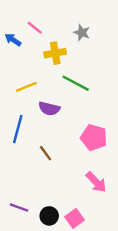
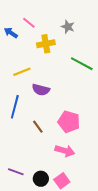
green line: (76, 83) -> (82, 64), moved
pink pentagon: (94, 138) -> (69, 122), moved
pink arrow: (96, 182) -> (65, 151), moved, turned -30

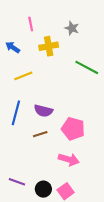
pink line: (29, 23) -> (31, 24), turned 40
blue arrow: (11, 33) -> (13, 47), moved
purple semicircle: (41, 90) -> (43, 111), moved
brown line: (38, 127) -> (40, 134), turned -72

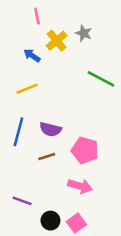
pink line: (31, 24) -> (37, 16), moved
yellow cross: (49, 46) -> (57, 41), moved, turned -30
blue arrow: (13, 47) -> (32, 55), moved
purple line: (17, 182) -> (22, 201), moved

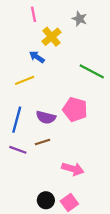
gray star: (84, 33) -> (79, 19), moved
blue arrow: (32, 55) -> (37, 57), moved
pink pentagon: (85, 150) -> (75, 110), moved
purple line: (22, 201) -> (18, 150), moved

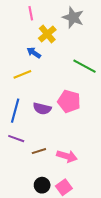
gray star: (79, 19) -> (73, 17), size x1.5
brown line: (43, 142) -> (39, 151), moved

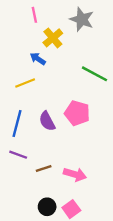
purple semicircle: (42, 109) -> (47, 121), turned 48

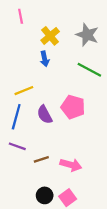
pink line: (34, 15) -> (21, 16), moved
gray star: (82, 19) -> (87, 35), moved
blue arrow: (38, 59) -> (45, 59), moved, turned -136
yellow line: (25, 83) -> (24, 91), moved

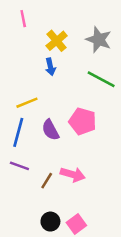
brown line: (41, 159) -> (47, 181), turned -40
pink arrow: (71, 165) -> (73, 174), moved

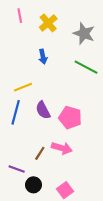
yellow cross: (57, 41) -> (48, 23), moved
pink pentagon: (83, 121) -> (70, 118), moved
purple line: (19, 166) -> (17, 169), moved
black circle: (50, 222) -> (33, 185), moved

